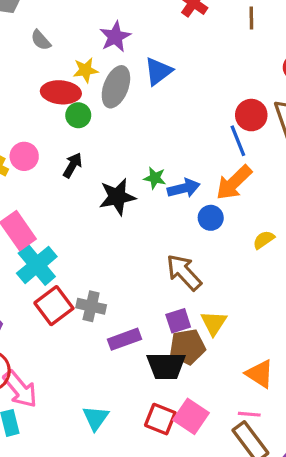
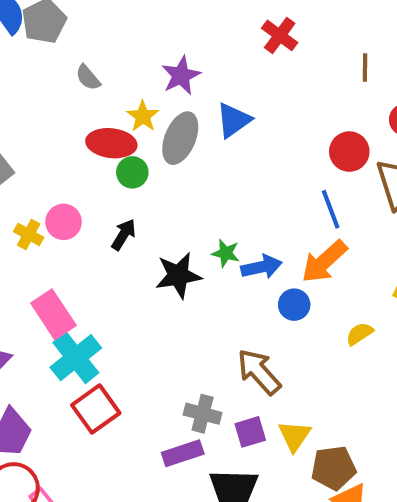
brown line: (251, 18) -> (365, 67), moved
yellow star: (86, 70) -> (143, 116), turned -30
red circle: (251, 115) -> (349, 152), moved
gray cross: (91, 306) -> (203, 414), moved
brown pentagon: (187, 347) -> (333, 468), moved

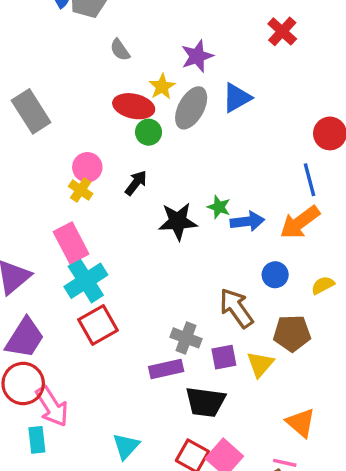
yellow cross: (29, 234) -> (81, 190), moved
blue circle: (294, 305) -> (275, 275), moved
brown pentagon: (333, 468) -> (292, 333), moved

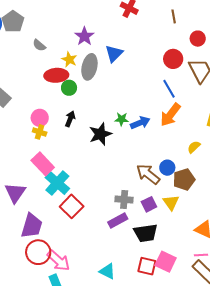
blue circle: (275, 275) -> (167, 168), moved
cyan triangle: (126, 446) -> (107, 271), turned -30

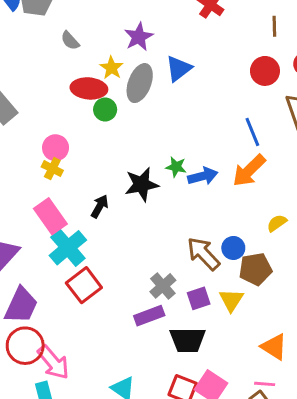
red circle: (173, 59) -> (265, 71), moved
black arrow: (70, 119) -> (100, 206), moved
gray cross: (124, 200) -> (163, 286), turned 36

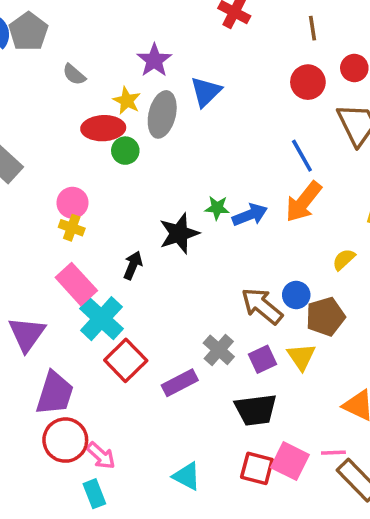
purple rectangle: (149, 316) -> (180, 383), moved
pink arrow: (53, 362) -> (101, 456), size x0.7
pink line: (265, 384) -> (333, 453), moved

